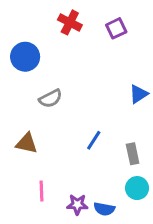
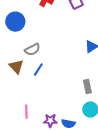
blue line: (94, 140) -> (38, 70), moved
brown triangle: (27, 143) -> (16, 67), moved, turned 35

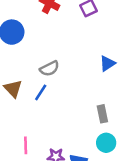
gray semicircle: (32, 50) -> (50, 69), moved

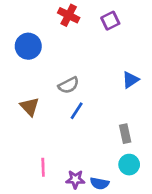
blue line: (41, 92) -> (77, 111), moved

